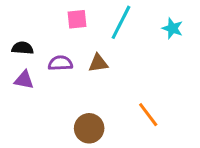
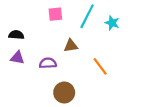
cyan star: (172, 28) -> (112, 23), moved
purple semicircle: (60, 63) -> (48, 63), moved
orange line: (148, 115) -> (100, 66), moved

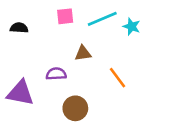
cyan line: (87, 16) -> (102, 19), turned 40
black semicircle: (16, 35) -> (19, 28), moved
purple triangle: (17, 58) -> (20, 93), moved, size x1.6

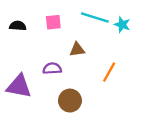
pink square: (65, 16) -> (53, 22), moved
cyan line: (102, 19) -> (95, 17), turned 40
orange line: (117, 78) -> (109, 72), turned 66

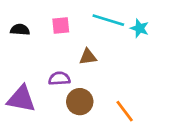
orange line: (109, 72) -> (125, 111), moved, turned -66
brown circle: (70, 101) -> (80, 102), moved

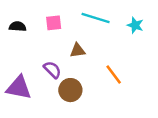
cyan star: (140, 28) -> (135, 25), moved
purple semicircle: (59, 79) -> (52, 70), turned 48
orange line: (125, 111) -> (114, 74), moved

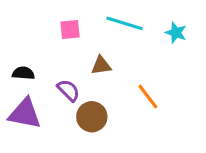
black semicircle: (18, 26) -> (23, 73), moved

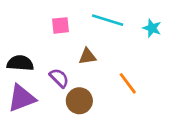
black semicircle: (23, 73) -> (20, 63), size x1.4
purple triangle: (25, 114) -> (22, 98), turned -32

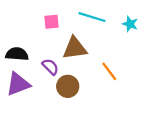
brown triangle: (87, 56) -> (75, 48), size x1.6

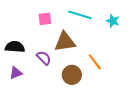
purple triangle: (18, 84) -> (16, 73), size x0.6
brown circle: (68, 86) -> (72, 75), moved

